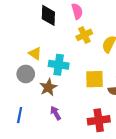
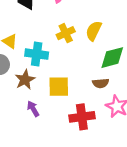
yellow cross: (84, 35) -> (66, 33), moved
yellow square: (95, 79) -> (59, 87), moved

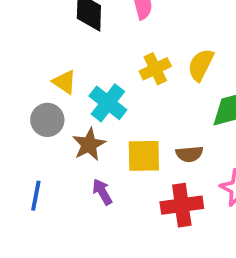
cyan cross: (37, 54) -> (108, 103), turned 30
brown semicircle: (101, 83) -> (189, 154), moved

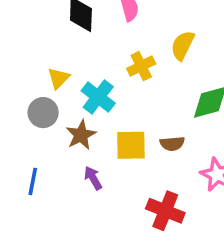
yellow semicircle: (201, 65) -> (183, 45), moved
yellow triangle: (64, 82) -> (59, 78), turned 40
red cross: (182, 205) -> (165, 211), moved, turned 30

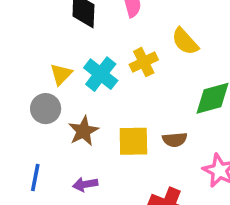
yellow semicircle: (183, 45) -> (185, 41), turned -68
cyan cross: (98, 97) -> (101, 74), moved
purple arrow: (93, 178) -> (85, 184), moved, turned -70

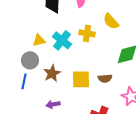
yellow cross: (144, 62) -> (87, 33), turned 35
yellow triangle: (61, 74) -> (39, 40), turned 32
blue line: (35, 177) -> (24, 81), moved

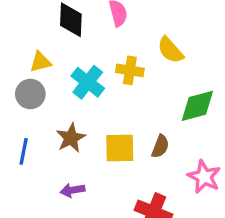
yellow triangle: (39, 40) -> (40, 62), moved
gray circle: (30, 60) -> (30, 94), moved
brown semicircle: (105, 78) -> (160, 146), turned -64

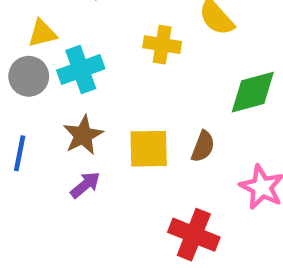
cyan cross: (88, 82) -> (81, 70), moved, turned 32
purple arrow: (73, 190) -> (85, 185), moved, turned 150

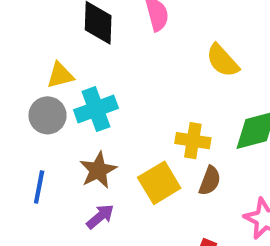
yellow cross: (162, 45) -> (193, 141), moved
yellow square: (149, 149) -> (159, 183), turned -30

